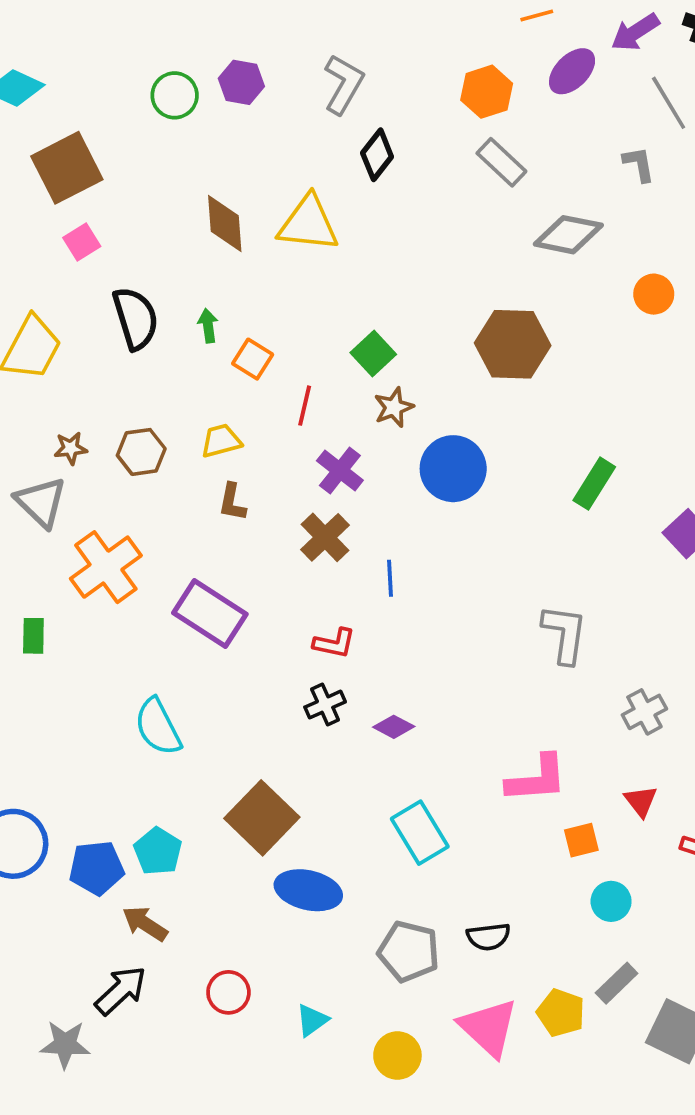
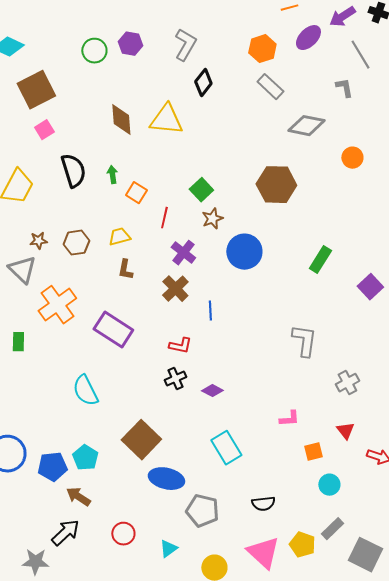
pink L-shape: (537, 779) -> (289, 419), size x0.6
gray pentagon: (409, 952) -> (202, 511), moved

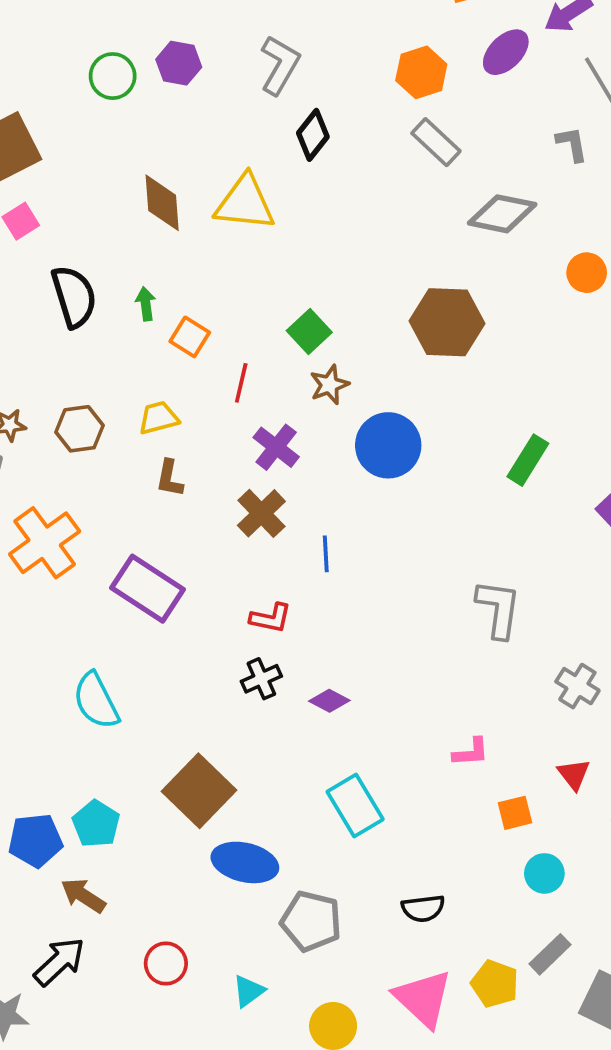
gray cross: (347, 383) -> (577, 686), turned -30

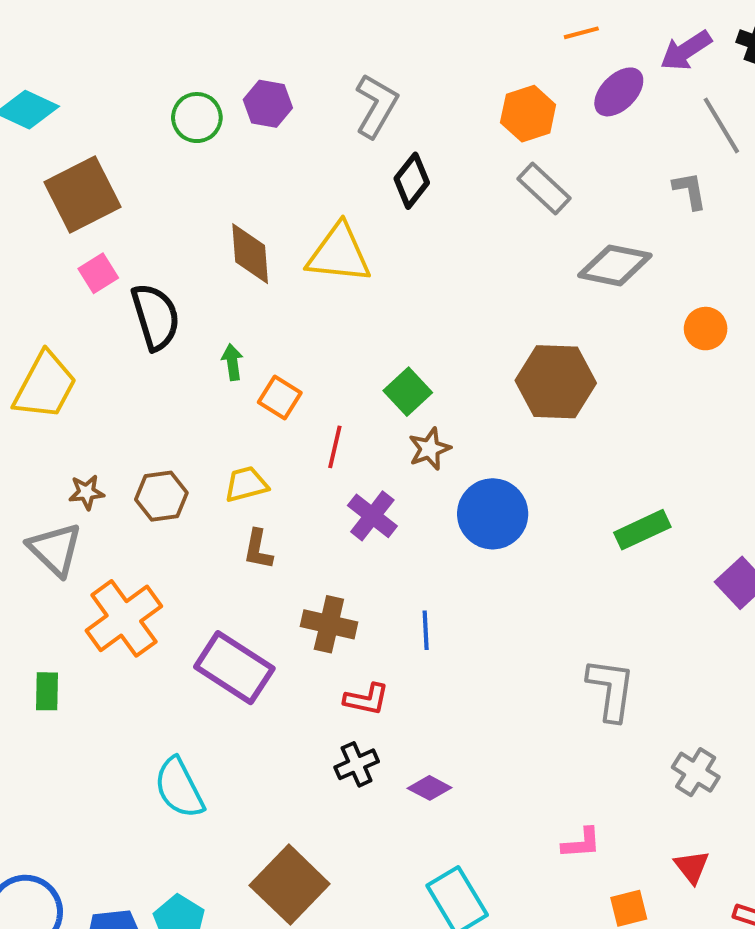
black semicircle: (74, 297) -> (155, 317), moved
green rectangle: (528, 460) -> (642, 530), turned 33
brown cross: (261, 513) -> (329, 624), moved, turned -33

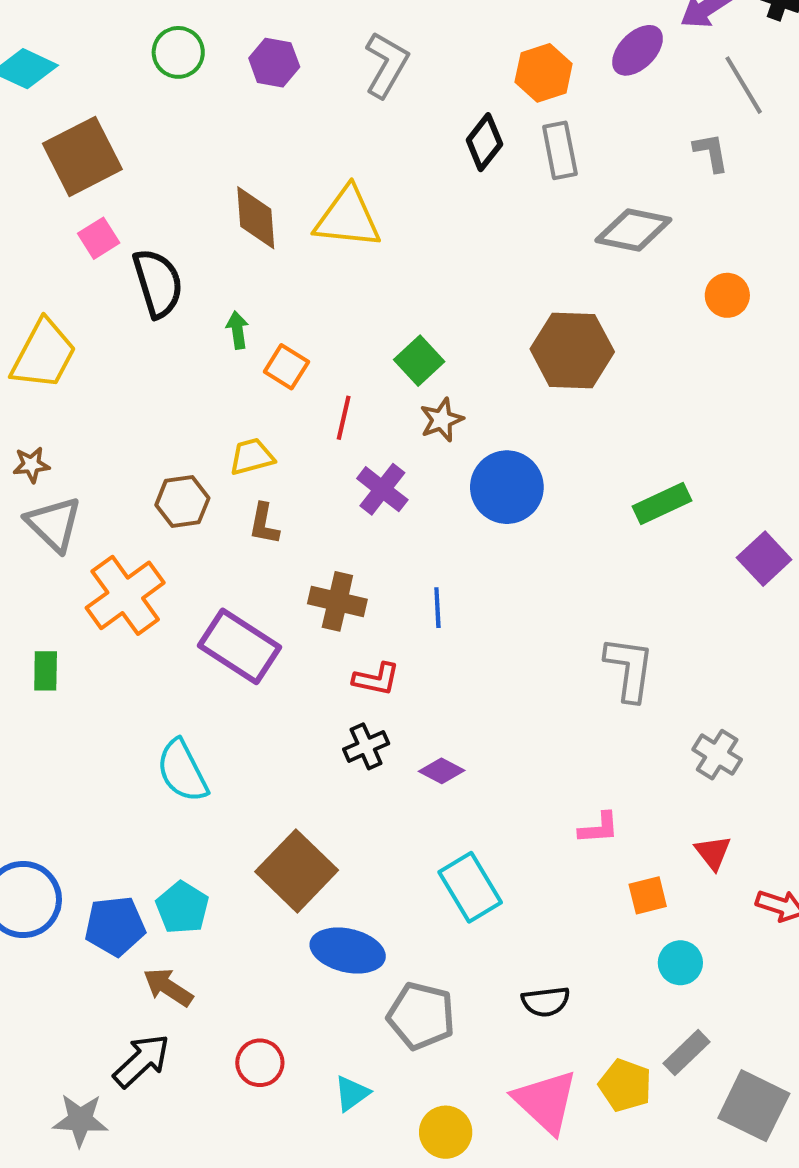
green circle: (197, 118) -> (178, 52), moved
black diamond: (412, 181) -> (484, 142), moved
gray rectangle: (544, 189) -> (560, 150), turned 36
brown star: (86, 492) -> (31, 465), moved
brown hexagon: (161, 496) -> (182, 501), moved

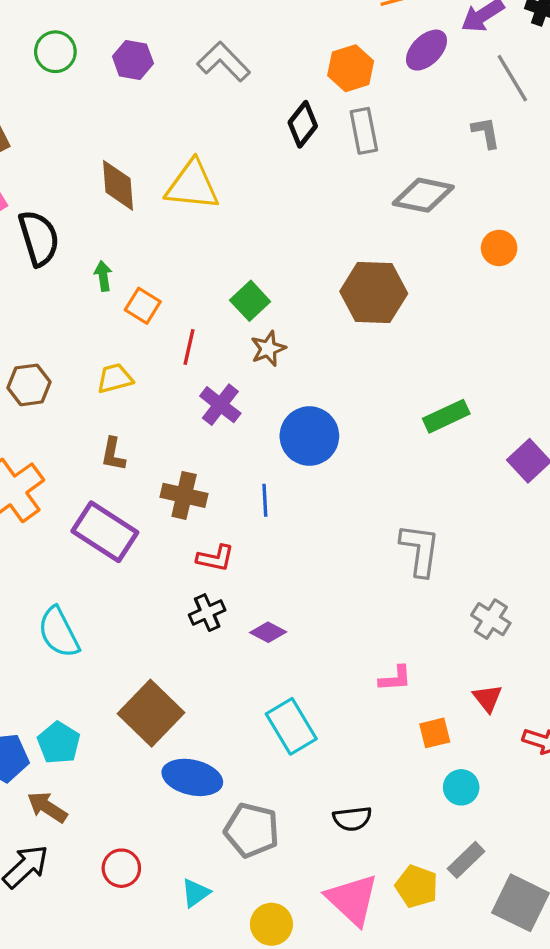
gray L-shape: (386, 65) -> (224, 62), turned -74
blue circle: (507, 487) -> (309, 436), moved
brown hexagon: (182, 501) -> (29, 385), moved
brown L-shape: (264, 524) -> (113, 454), moved

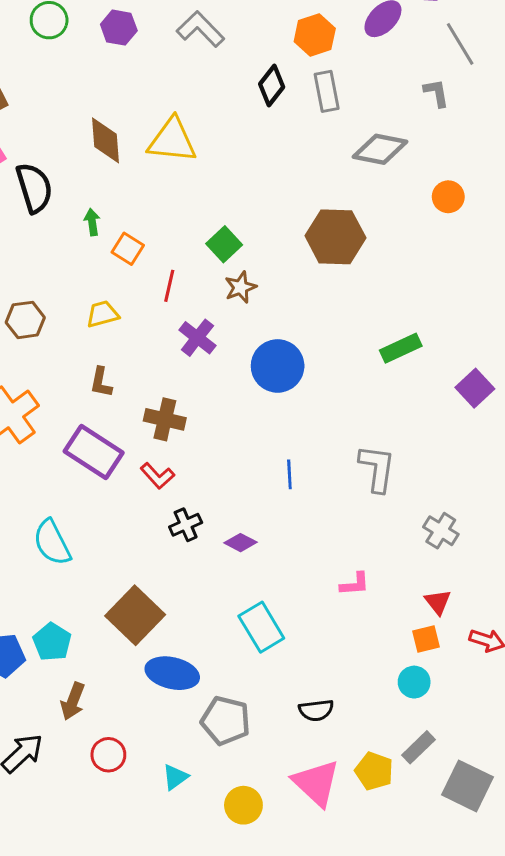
blue line: (265, 500) -> (289, 474), moved
red L-shape: (215, 558) -> (157, 476), moved, turned 36
orange square: (435, 733) -> (426, 639), moved
brown arrow: (47, 807) -> (73, 701), moved, turned -102

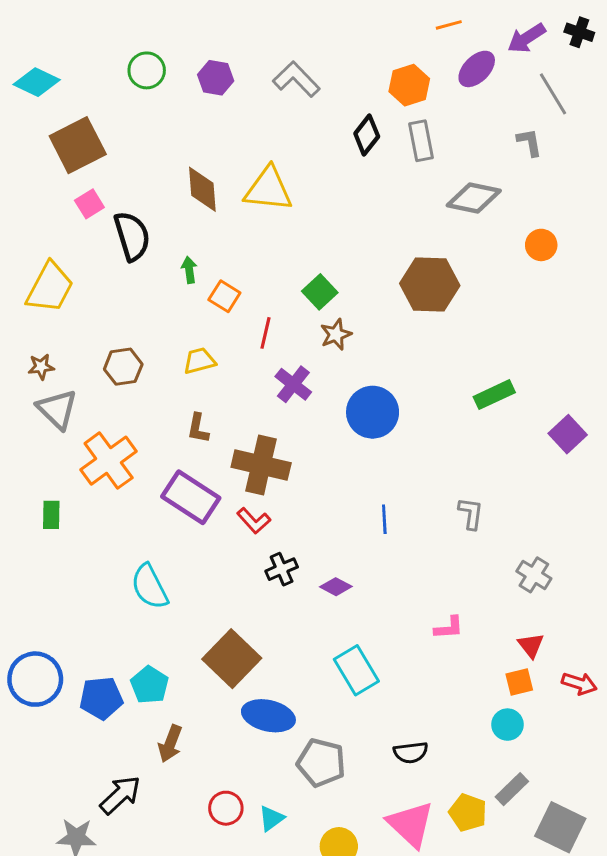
brown cross: (165, 419) -> (261, 465), size x1.4
gray L-shape: (377, 468) -> (471, 513), size x0.7
red circle: (108, 755) -> (226, 808), moved

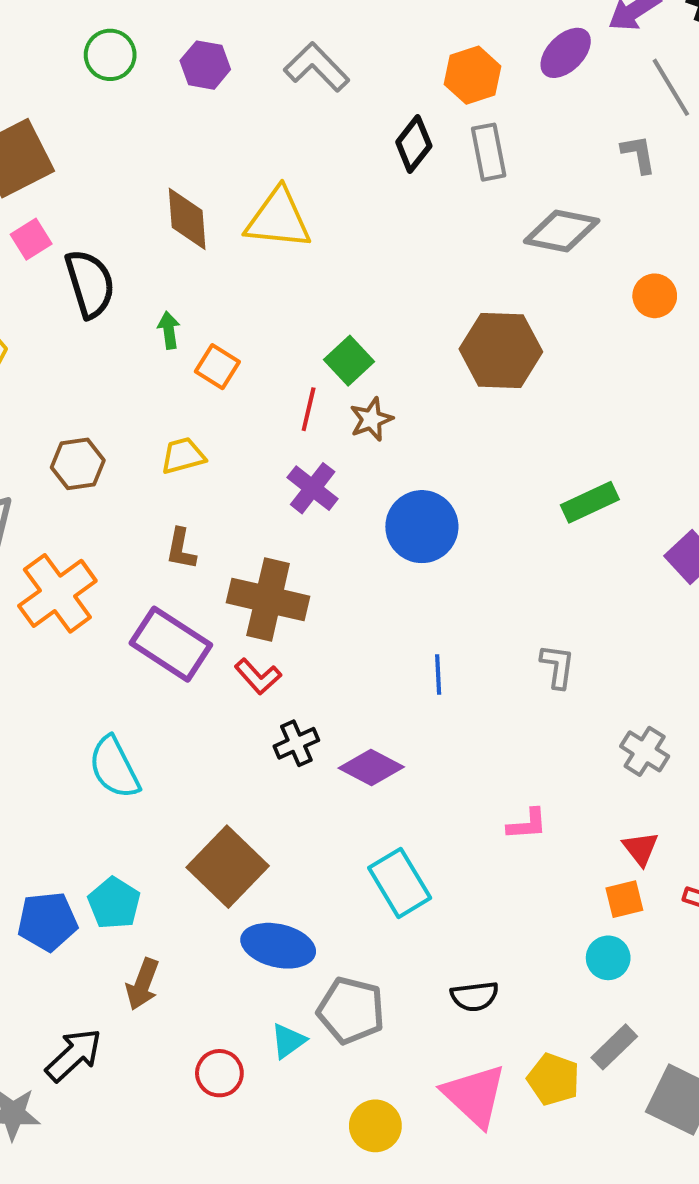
red line: (265, 333) -> (309, 409), moved
purple diamond: (336, 587) -> (371, 768), size x1.4
cyan triangle: (271, 818) -> (288, 1041), moved

